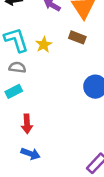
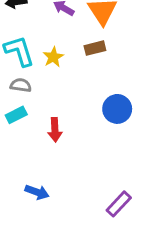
brown rectangle: (77, 37) -> (95, 48), turned -35
red arrow: (27, 124) -> (55, 130), moved

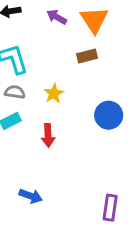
yellow star: (53, 57) -> (54, 94), moved
purple rectangle: (119, 204) -> (110, 208), turned -35

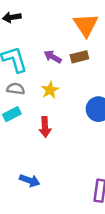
purple arrow: (57, 17) -> (53, 57), moved

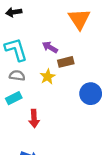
brown rectangle: (79, 57) -> (66, 62), moved
red arrow: (45, 127) -> (34, 119), moved

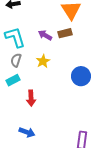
brown rectangle: (66, 62) -> (65, 33), moved
gray semicircle: (17, 76) -> (16, 60), turned -80

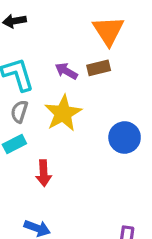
yellow star: (43, 61) -> (63, 113), size x1.6

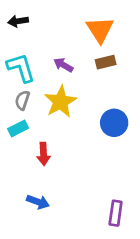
brown rectangle: (99, 68) -> (106, 62), moved

